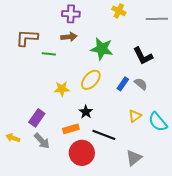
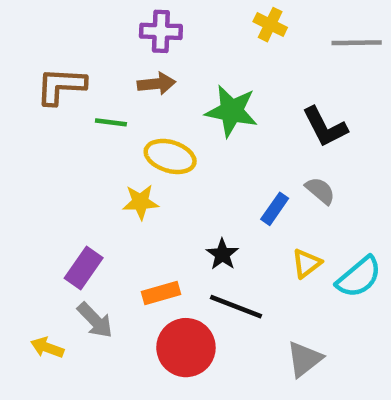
yellow ellipse: (91, 80) -> (170, 156), moved, turned 65
blue rectangle: (123, 84) -> (275, 209), moved
black star: (86, 112) -> (222, 254), moved
cyan semicircle: (158, 122) -> (359, 277), turned -90
yellow arrow: (13, 138) -> (47, 348), moved

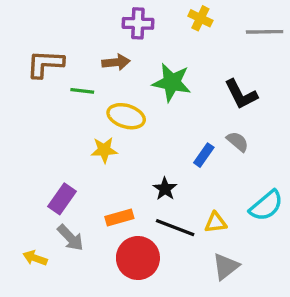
purple cross: (161, 31) -> (138, 23), moved
yellow triangle: (307, 263) -> (216, 223), moved, turned 30

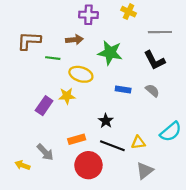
gray line: (265, 32) -> (160, 32), moved
blue rectangle: (204, 155) -> (123, 89), moved, turned 64
purple rectangle: (62, 199) -> (44, 106), moved

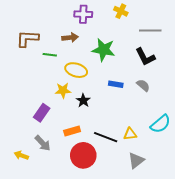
purple rectangle: (44, 106) -> (42, 113), moved
black star: (106, 121) -> (83, 101), moved

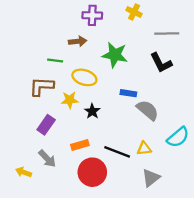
brown L-shape: (27, 39) -> (42, 86), moved
gray semicircle: (143, 85) -> (148, 110), moved, size x1.5

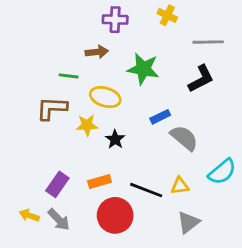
black L-shape: (161, 63) -> (201, 79), turned -90
blue rectangle: (128, 93) -> (160, 117), turned -35
purple rectangle: (46, 125) -> (57, 184), moved
gray arrow: (47, 159) -> (59, 220), moved

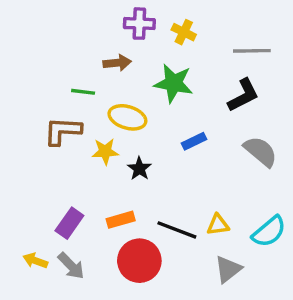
yellow cross: (167, 15) -> (184, 32), moved
gray semicircle: (184, 138) -> (260, 151), moved
cyan semicircle: (222, 172) -> (269, 232), moved

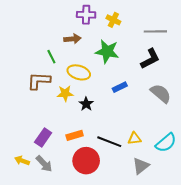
green line: (83, 92) -> (51, 57), turned 56

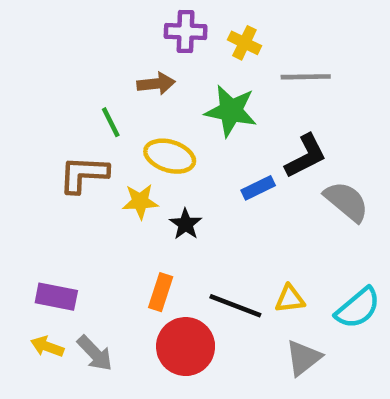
gray line: (155, 31) -> (306, 77), moved
black L-shape: (150, 59) -> (306, 156), moved
orange rectangle: (75, 135) -> (161, 292), turned -56
purple rectangle: (43, 138) -> (56, 297), moved, turned 66

